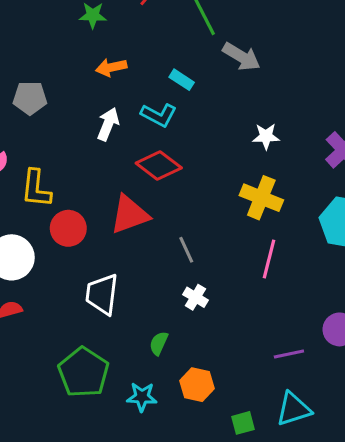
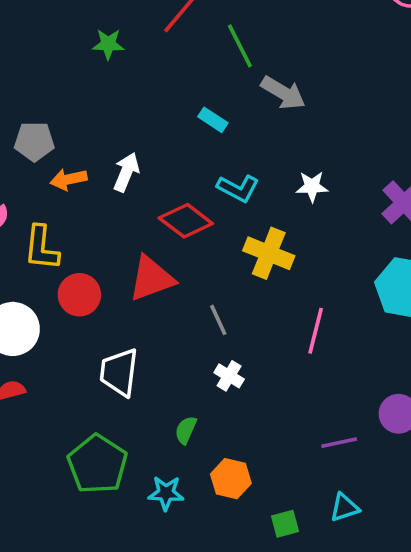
orange arrow: (111, 67) -> (69, 179), moved
cyan L-shape: (159, 115) -> (238, 188), moved
yellow cross: (261, 198) -> (269, 253), moved
cyan triangle: (294, 409) -> (344, 508), size x0.7

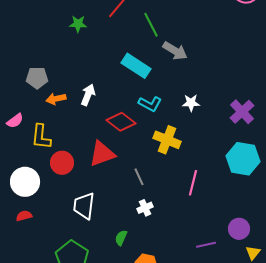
cyan rectangle: (213, 120) -> (136, 66), size x1.8
white cross: (229, 376) -> (145, 208), turned 35

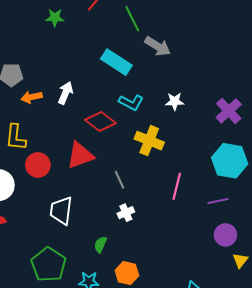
purple line: (206, 245) -> (218, 201), moved

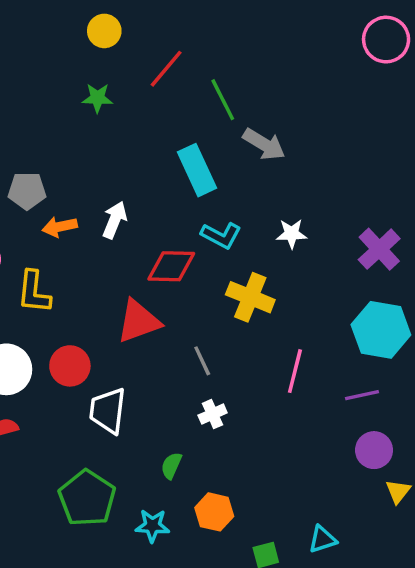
cyan rectangle: (116, 62) -> (197, 170), turned 32
red diamond: (100, 122) -> (171, 266), turned -36
red circle: (38, 165) -> (70, 366), moved

